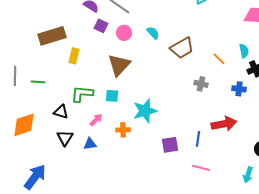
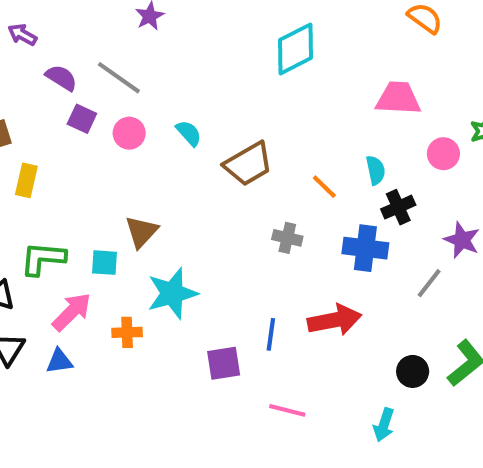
brown triangle: (119, 65) -> (141, 232), moved, size x0.7
blue cross: (239, 89) -> (365, 248), size x1.5
pink arrow: (96, 120) -> (72, 312), size x1.5
blue line: (198, 139) -> (271, 334), moved

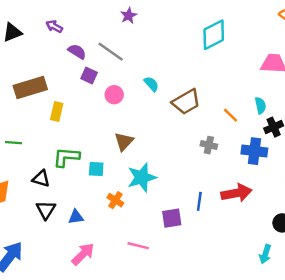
pink circle: (129, 133) -> (114, 95), moved
cyan square: (104, 263) -> (96, 169), moved
pink arrow: (72, 312) -> (83, 254), moved
orange cross: (127, 332) -> (115, 200), turned 35
pink line: (287, 410) -> (138, 246), moved

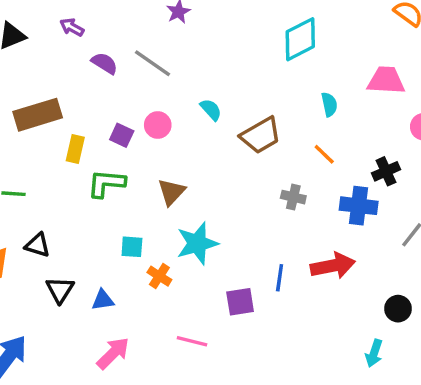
purple square: (89, 76) -> (122, 135), moved
cyan semicircle: (260, 105) -> (329, 104), moved
green L-shape: (66, 157) -> (106, 183), moved
cyan square: (96, 169) -> (132, 247), moved
black triangle: (41, 179) -> (38, 245), moved

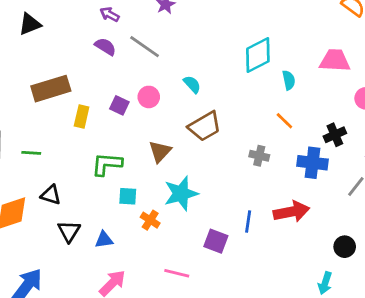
purple arrow: (72, 27) -> (110, 14), moved
cyan diamond: (300, 39) -> (258, 55), moved
brown trapezoid: (261, 135) -> (205, 126), moved
green L-shape: (106, 183) -> (107, 164), moved
purple square: (240, 302) -> (216, 241), turned 30

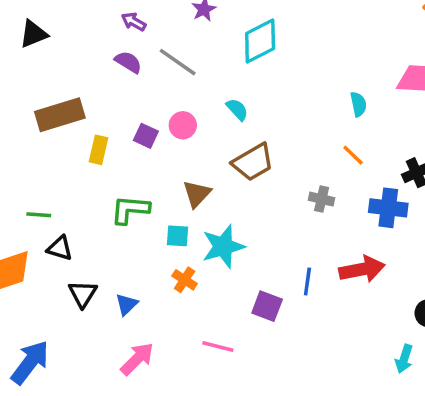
cyan diamond: (258, 55) -> (260, 41), moved
green line: (31, 153) -> (39, 215), moved
cyan square: (128, 196) -> (178, 236), moved
blue triangle: (104, 240) -> (127, 304), turned -36

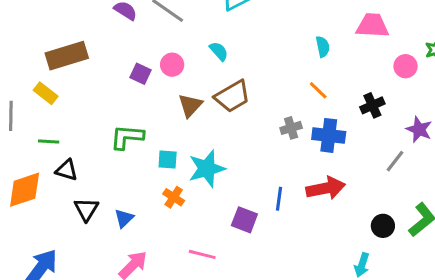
yellow rectangle: (99, 150) -> (46, 93), moved, turned -65
brown triangle: (197, 194) -> (190, 105), moved
gray cross: (322, 199) -> (291, 128), turned -30
blue cross: (388, 208) -> (329, 135), moved

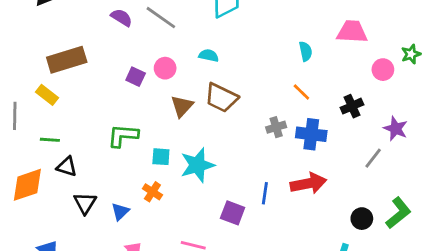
cyan semicircle: (219, 51) -> (209, 56), turned -36
brown trapezoid: (232, 96) -> (221, 98), turned 56
orange cross: (174, 197) -> (152, 192), moved

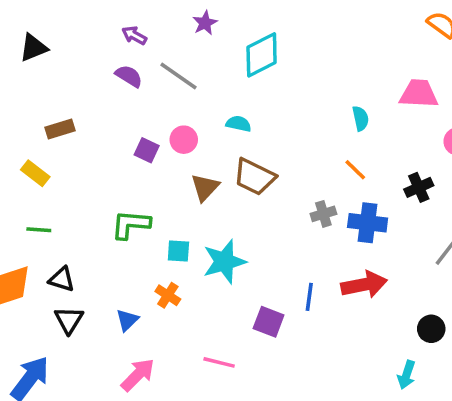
brown rectangle: (67, 60) -> (60, 129), size x0.6
black triangle: (67, 167) -> (62, 279), moved
black triangle: (85, 203) -> (69, 320), moved

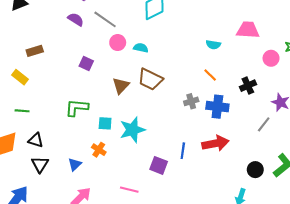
cyan semicircle: (361, 118) -> (213, 45), turned 112
pink circle: (184, 140) -> (118, 43), moved

